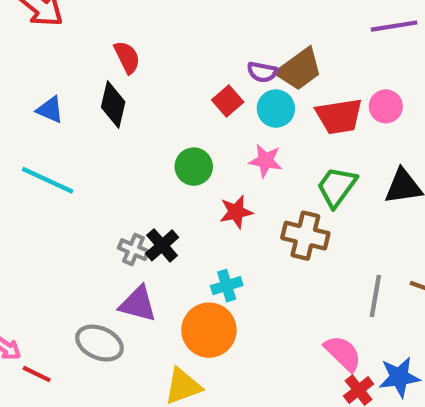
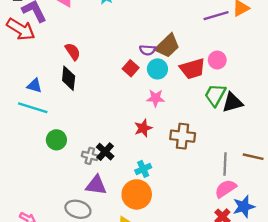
green circle: (194, 167) -> (56, 140), moved
cyan line: (48, 180) -> (33, 108), moved
green trapezoid: (337, 187) -> (215, 95), moved
pink semicircle: (343, 353) -> (226, 189), moved, turned -70

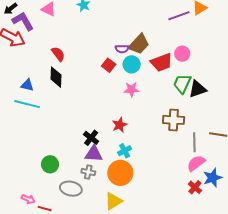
red star: (143, 128) -> (120, 125), moved
brown cross: (183, 136) -> (174, 120), moved
green circle: (56, 140) -> (50, 164), moved
gray cross: (90, 156) -> (88, 172), moved
purple triangle: (96, 185) -> (94, 154), moved

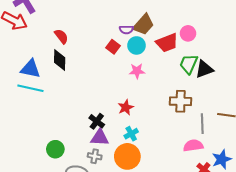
blue triangle: (27, 85) -> (30, 69), size x1.5
pink semicircle: (196, 163) -> (193, 146), moved, turned 30

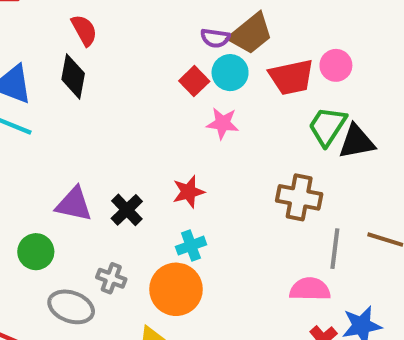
red square: (113, 47) -> (194, 81), moved
purple triangle: (100, 138) -> (74, 204), moved

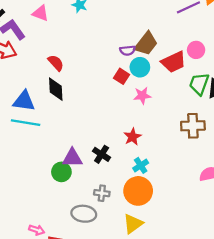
green circle: (36, 252) -> (61, 172), moved

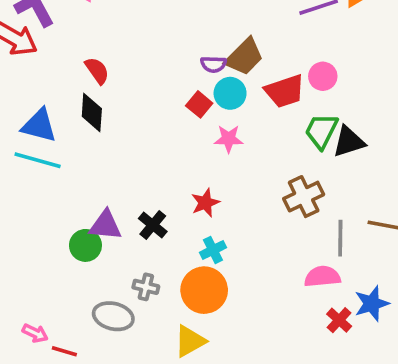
brown cross: (193, 126) -> (304, 197), turned -30

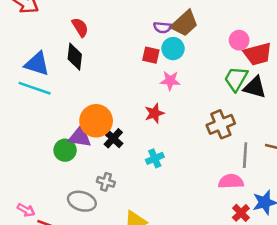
red trapezoid: (285, 91) -> (258, 54), moved
red square: (199, 104) -> (151, 55), turned -30
black triangle: (349, 142) -> (255, 87), turned 30
red star: (205, 203) -> (154, 113), moved
orange circle: (204, 290) -> (96, 121), moved

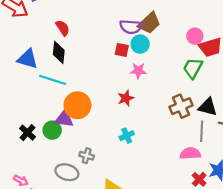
purple semicircle: (162, 27) -> (131, 27), size x1.5
black triangle: (255, 87) -> (208, 107), moved
cyan line: (35, 88) -> (53, 80), moved
black cross: (113, 138) -> (27, 133), moved

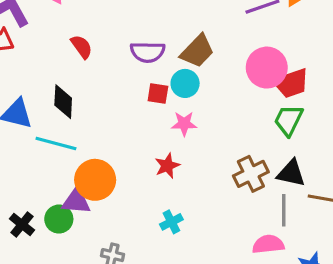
purple semicircle: (131, 27) -> (148, 52), moved
red semicircle: (63, 28) -> (82, 47), moved
pink circle: (195, 36) -> (267, 68), size x1.6
green trapezoid: (193, 68) -> (289, 120), moved

